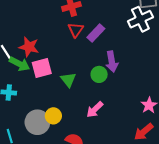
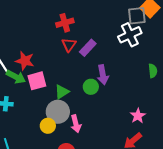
green triangle: (68, 80) -> (62, 92), turned 35
pink arrow: (95, 109) -> (76, 124), moved, turned -60
gray circle: (37, 122) -> (58, 112), moved

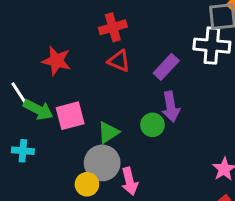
white cross: (130, 35) -> (212, 46), turned 30
red triangle: (69, 45) -> (119, 61), turned -42
purple rectangle: (88, 48) -> (166, 67), moved
red star: (25, 61) -> (56, 61), moved

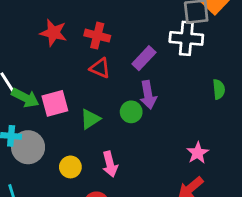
red cross: (113, 27) -> (97, 36), moved, turned 30
red star: (56, 61) -> (53, 33), moved
red triangle: (119, 61) -> (100, 68), moved
gray circle: (102, 163) -> (28, 147), moved

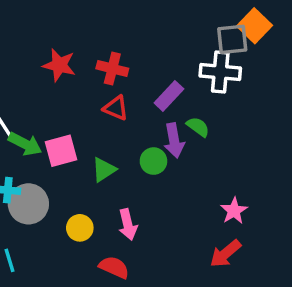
green semicircle: (219, 89) -> (198, 127), moved, turned -48

